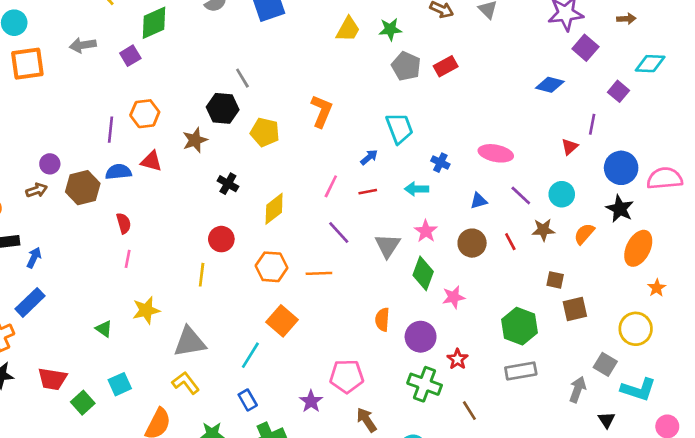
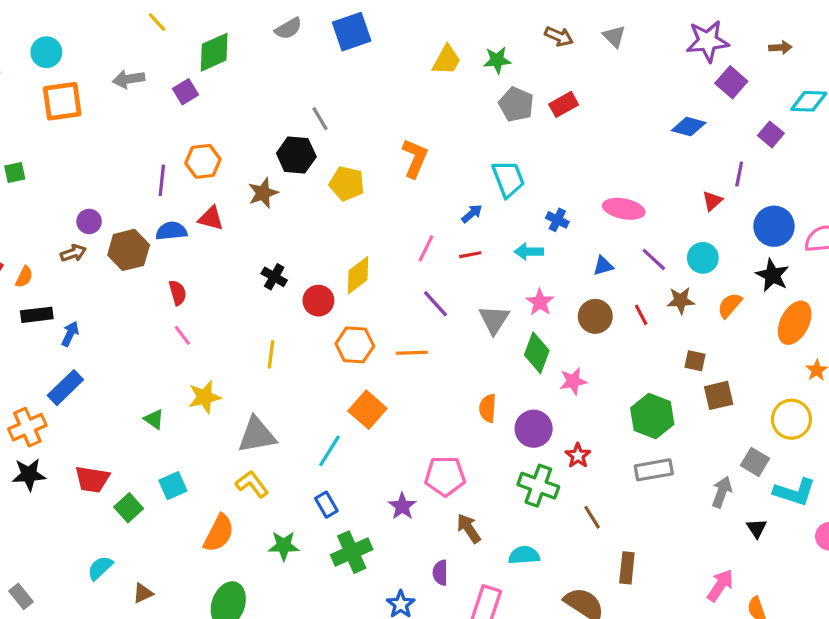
black cross: (228, 184) -> (274, 277), moved
red circle: (221, 239) -> (318, 301), moved
pink line: (128, 259) -> (182, 335), turned -48

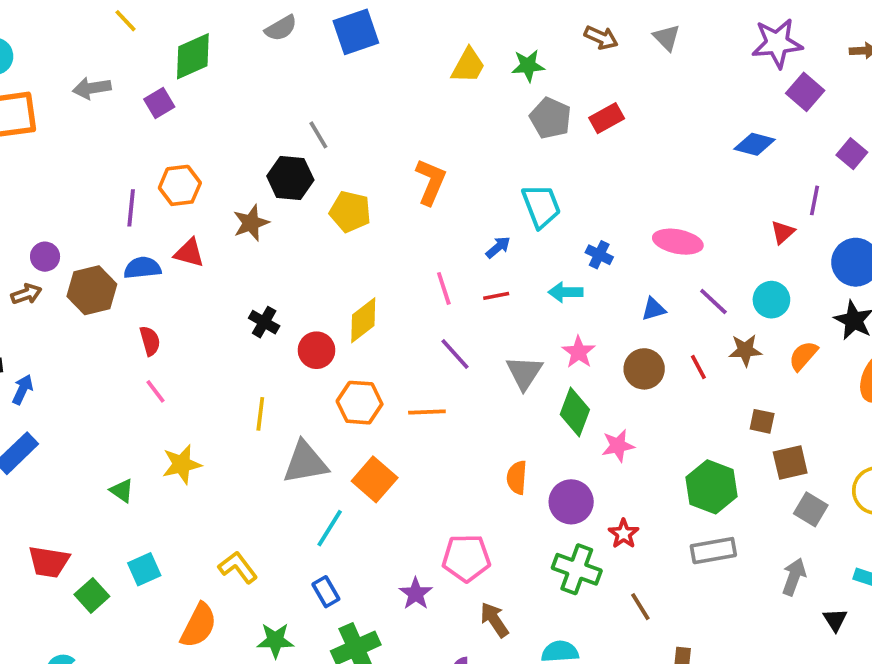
pink line: (426, 248) -> (444, 288), turned -44
gray triangle: (257, 435) -> (305, 463), moved
gray square: (755, 462) -> (811, 509), moved

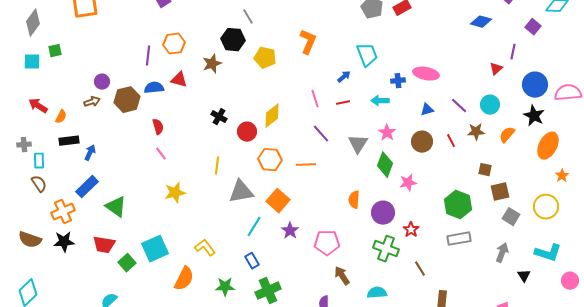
pink ellipse: (678, 242) -> (426, 74), moved
blue cross: (599, 255) -> (398, 81), turned -32
green triangle: (122, 491) -> (116, 207), moved, size x1.6
cyan square: (144, 569) -> (155, 249), size x1.5
purple star: (416, 594) -> (290, 231), moved

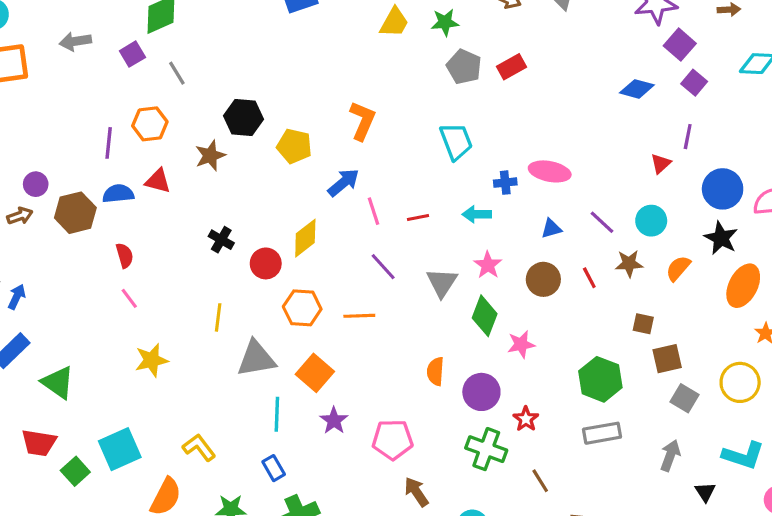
gray line: (248, 17) -> (177, 73), moved
purple square: (533, 27) -> (694, 83), moved
blue arrow: (344, 77) -> (343, 183), moved, size x1.5
cyan line: (254, 227) -> (277, 414), turned -30

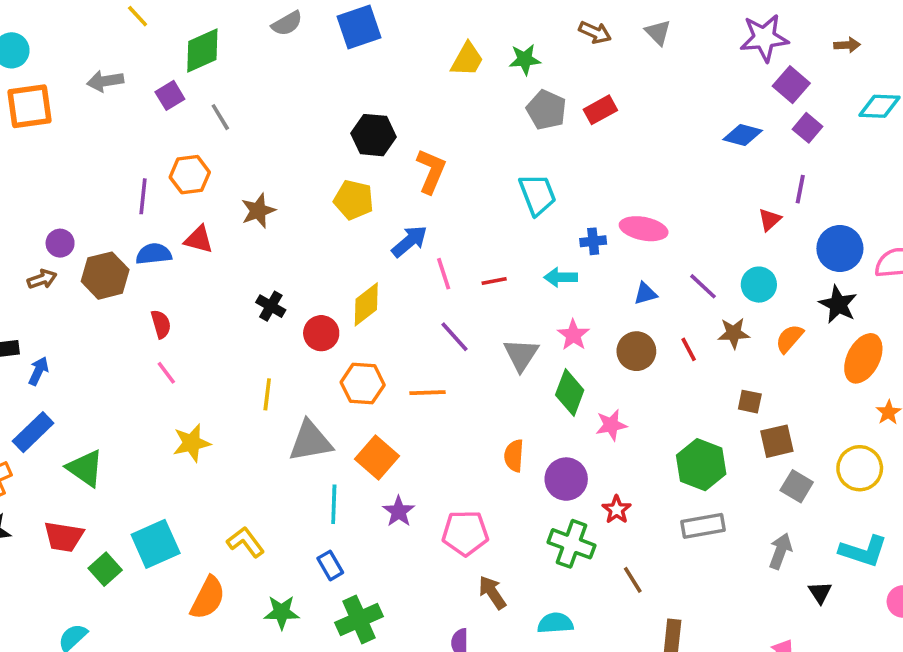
black hexagon: (243, 118) -> (373, 135), moved

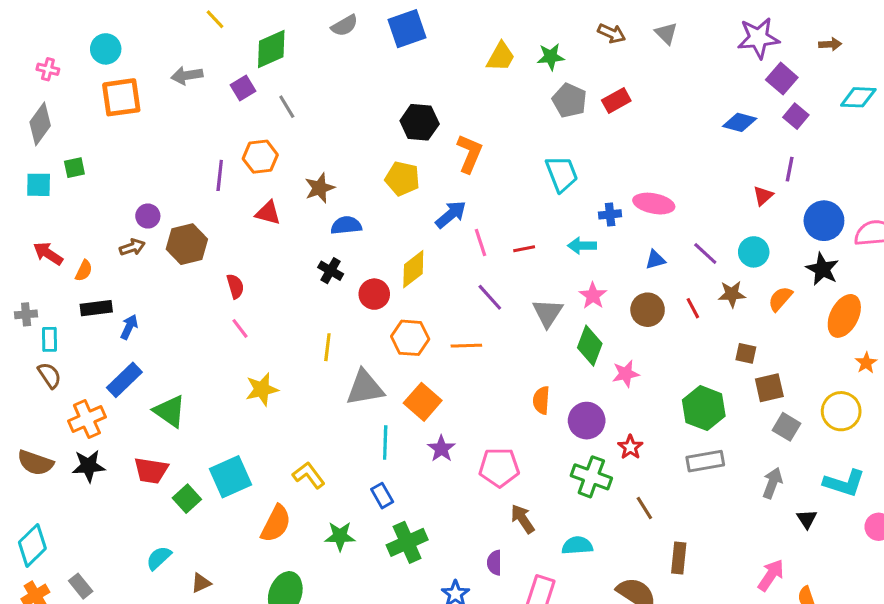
blue semicircle: (154, 254) -> (346, 225), moved

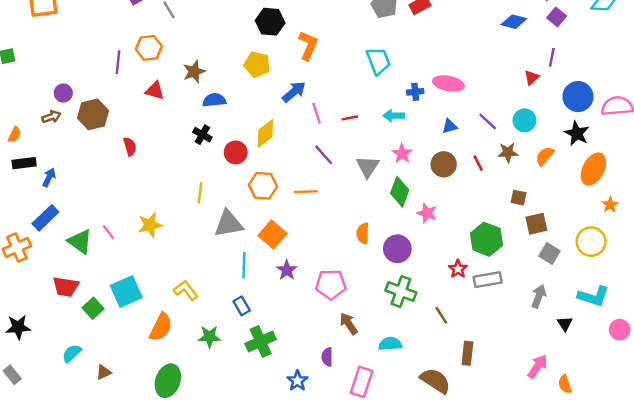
pink line: (240, 328) -> (108, 232), moved
pink star: (626, 374) -> (427, 213), turned 30
red star: (630, 447) -> (458, 269), moved
black star: (89, 466) -> (18, 327), moved

